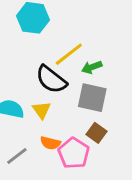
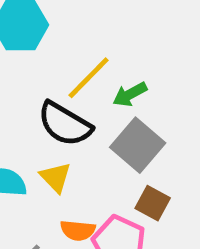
gray square: (92, 98) -> (138, 145), turned 36

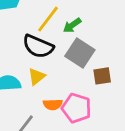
yellow triangle: (56, 177) -> (37, 77), turned 42
brown square: (153, 203) -> (102, 76), moved, turned -30

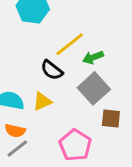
black semicircle: (38, 46) -> (52, 70), size x0.7
orange semicircle: (53, 104) -> (15, 131), moved

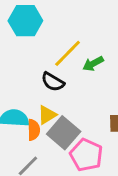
gray square: (94, 88) -> (64, 133), moved
orange semicircle: (15, 131) -> (34, 130), moved, turned -96

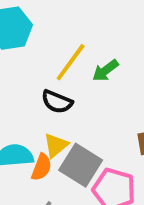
orange semicircle: (34, 130) -> (41, 167), turned 30

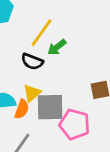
green arrow: (105, 71) -> (57, 47), moved
gray square: (81, 165) -> (50, 107), turned -32

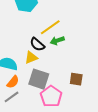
yellow triangle: (32, 93) -> (31, 58), moved
orange semicircle: (22, 109) -> (13, 82), moved

